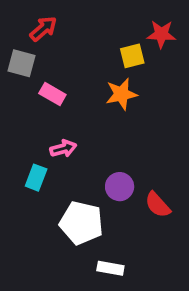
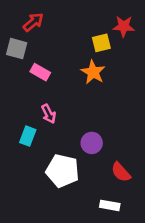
orange star: (121, 94) -> (93, 72), turned -30
pink arrow: (63, 148) -> (49, 114), turned 78
red semicircle: (158, 205) -> (121, 172), moved
white rectangle: (110, 268) -> (110, 205), moved

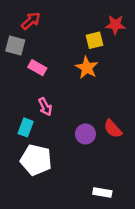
white pentagon: (63, 171) -> (36, 160), moved
red semicircle: (121, 172) -> (113, 129), moved

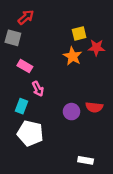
red star: (115, 25) -> (96, 48), moved
pink rectangle: (37, 68) -> (25, 66), moved
red semicircle: (113, 129) -> (94, 107), turned -42

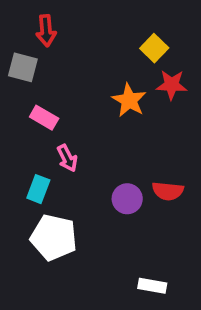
red arrow: (26, 17) -> (46, 31), turned 126
yellow square: (79, 33) -> (154, 48), moved, turned -32

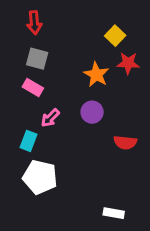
gray square: (23, 67) -> (37, 59), moved
pink arrow: (67, 158) -> (50, 118), turned 72
purple circle: (127, 199) -> (92, 112), moved

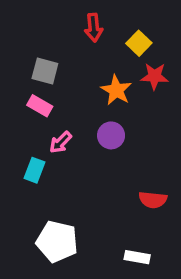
red arrow: (34, 23) -> (94, 28), moved
red semicircle: (125, 142) -> (153, 200), moved
white pentagon: (40, 177) -> (57, 242), moved

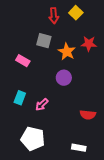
yellow square: (139, 43) -> (76, 13), moved
gray square: (45, 71) -> (44, 41), moved
pink arrow: (61, 142) -> (42, 105), moved

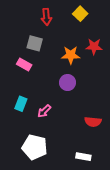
red arrow: (54, 16) -> (46, 17), moved
gray square: (44, 41) -> (35, 43), moved
orange star: (67, 52) -> (71, 55), turned -30

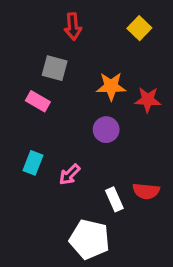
yellow square: (80, 14) -> (139, 28), moved
red star: (94, 47) -> (148, 100), moved
white pentagon: (35, 147) -> (89, 239), moved
white rectangle: (83, 157) -> (114, 199), moved, turned 56

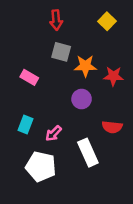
gray square: (55, 68) -> (61, 52), moved
red semicircle: (146, 191) -> (112, 127), moved
white rectangle: (114, 199) -> (88, 153), size x1.5
white pentagon: (89, 239) -> (41, 167), moved

